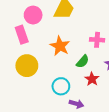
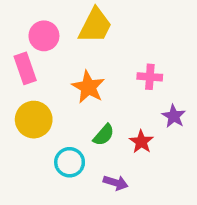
green semicircle: (83, 61) -> (104, 135), moved
cyan circle: (61, 86) -> (70, 162), moved

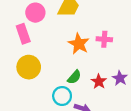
orange star: (88, 87) -> (79, 44), moved
purple star: (174, 116) -> (120, 78), moved
cyan circle: (70, 162) -> (62, 96), moved

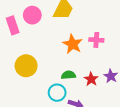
pink rectangle: (23, 34) -> (13, 25), moved
green semicircle: (74, 77) -> (68, 75), turned -136

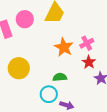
pink cross: (96, 40) -> (87, 43), turned -32
red star: (91, 79) -> (89, 62), moved

